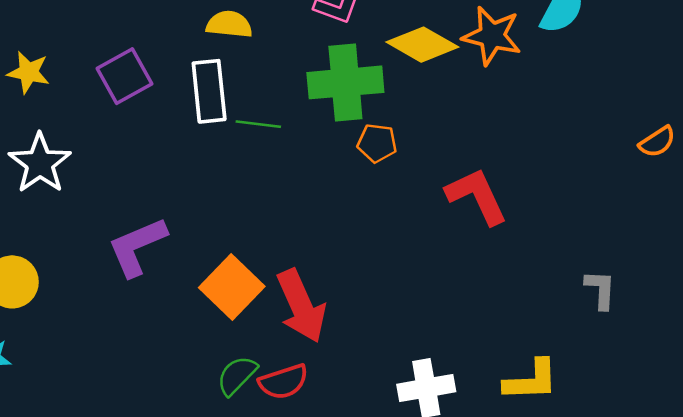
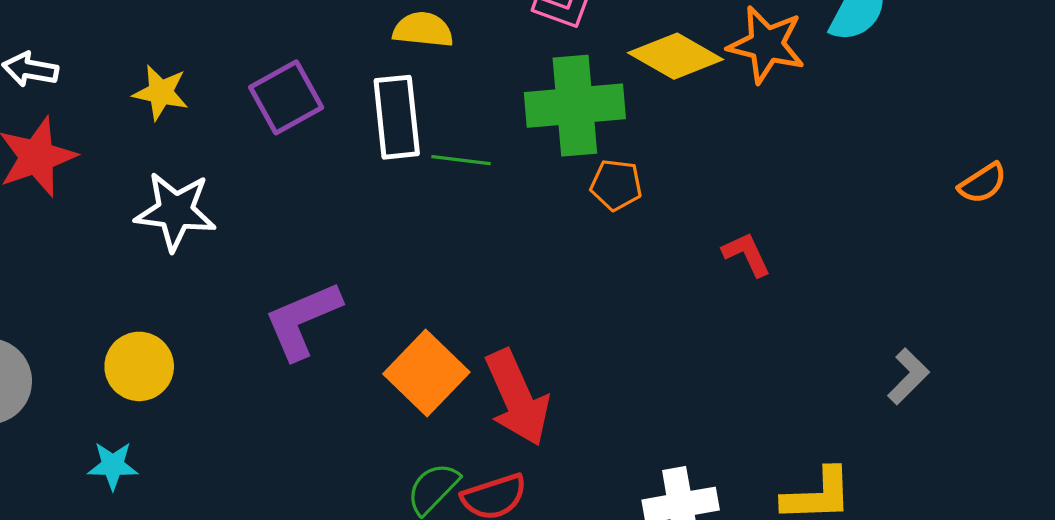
white star: (40, 163) -> (175, 211), turned -30
red L-shape: (477, 196) -> (747, 254), size x0.6
gray L-shape: (600, 290) -> (908, 376), turned 42

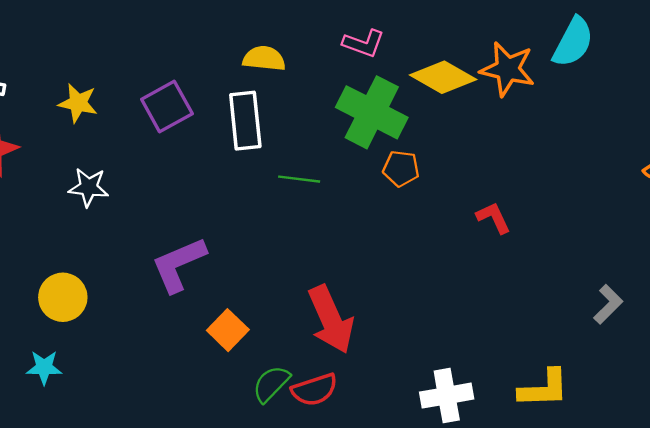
green cross: (575, 106) -> (372, 112), turned 32
green line: (461, 160) -> (299, 179), moved
white star: (175, 211) -> (89, 187), size x0.7
orange square: (426, 373) -> (228, 330), moved, size x0.7

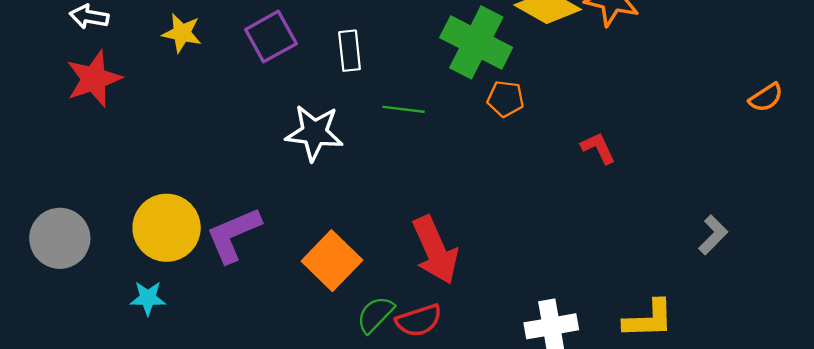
white rectangle: (245, 121) -> (350, 51), size x0.7
white star: (89, 187) -> (314, 133), moved, size x1.4
purple L-shape: (179, 264) -> (233, 235), moved
yellow circle: (63, 297) -> (167, 228), size x1.4
orange square: (228, 330) -> (332, 261), size x1.4

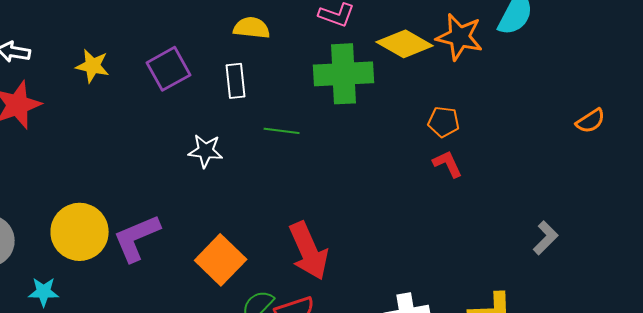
green cross: (476, 42) -> (344, 74), turned -30
orange pentagon: (506, 99) -> (444, 122), moved
white star: (314, 133) -> (206, 151), size x0.7
cyan star: (148, 298) -> (44, 292), moved

